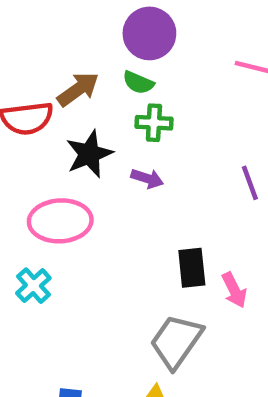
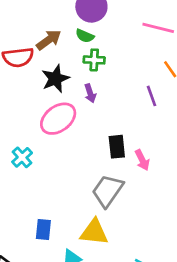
purple arrow: (147, 178) -> (90, 93), turned 54
pink ellipse: (60, 221) -> (58, 119), moved, turned -33

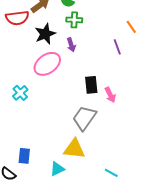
blue rectangle: (43, 229) -> (24, 156), moved

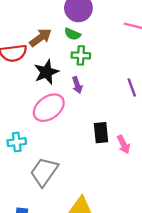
cyan cross: (20, 93) -> (17, 142), turned 35
gray trapezoid: (84, 118) -> (44, 172), moved

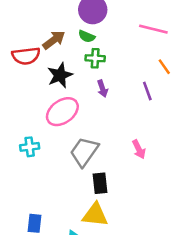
purple arrow: (77, 85) -> (102, 89), moved
black rectangle: (101, 133) -> (100, 183), moved
gray trapezoid: (44, 172) -> (84, 152), moved

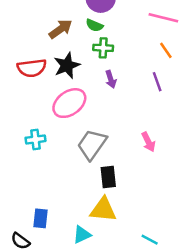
red semicircle: (26, 56) -> (32, 68), moved
orange line: (164, 67) -> (166, 50), moved

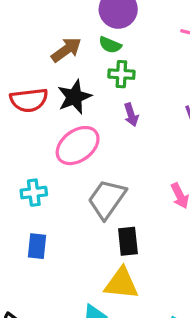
blue rectangle: (41, 218) -> (37, 246), moved

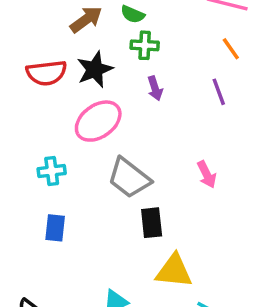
gray trapezoid: (107, 199) -> (129, 178), turned -87
yellow triangle: (121, 283) -> (174, 271), moved

